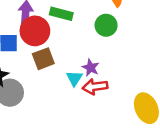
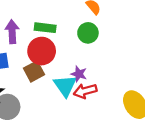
red circle: (35, 31) -> (42, 51), moved
cyan triangle: (74, 78) -> (65, 86), size x1.5

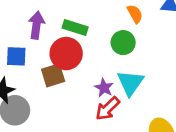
cyan triangle: (65, 86) -> (130, 83), moved
red arrow: (85, 91) -> (108, 109), turned -40

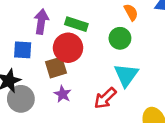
purple star: (104, 88) -> (63, 94), moved

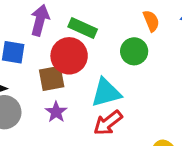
cyan triangle: (126, 75) -> (106, 93), moved, turned 32

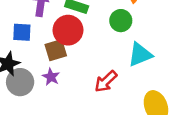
cyan triangle: (106, 93) -> (140, 55), moved
purple star: (56, 112) -> (51, 77), moved

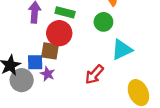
blue square: (22, 32) -> (35, 62), moved
brown square: (56, 50) -> (50, 51), turned 30

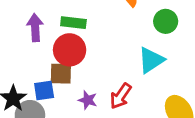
green circle: (103, 22) -> (166, 21), moved
purple star: (48, 74) -> (88, 100), moved

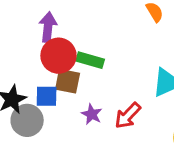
green rectangle: (73, 23) -> (90, 60), moved
red circle: (70, 50) -> (59, 56), moved

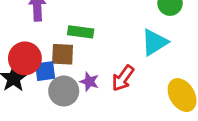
red circle: (59, 56) -> (25, 58), moved
gray circle: (27, 120) -> (64, 91), moved

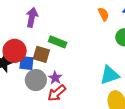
cyan triangle: (154, 42) -> (110, 75), moved
red arrow: (123, 78) -> (57, 93), moved

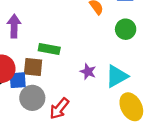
purple star: (55, 78) -> (88, 72), moved

